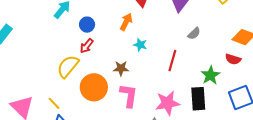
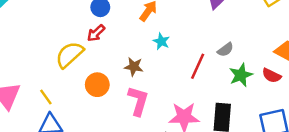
gray semicircle: (194, 33) -> (225, 50), moved
green star: (210, 75) -> (241, 75), moved
orange circle: (94, 87) -> (97, 85), size x0.7

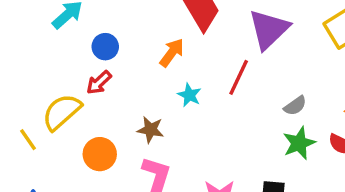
gray semicircle: (225, 50) -> (295, 106), moved
red line: (198, 66) -> (239, 77), moved
yellow line: (46, 97) -> (28, 140), moved

